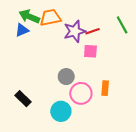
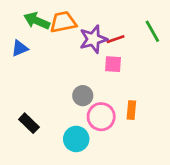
blue triangle: (22, 30) -> (20, 48), moved

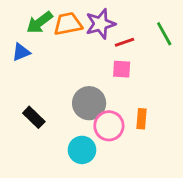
green arrow: (37, 21) -> (39, 22), turned -60
purple star: (93, 39) -> (100, 24), moved
gray circle: (83, 96) -> (89, 103), size x1.5
black rectangle: (29, 123) -> (34, 117), moved

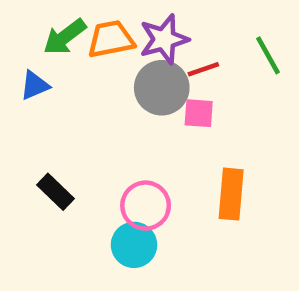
gray circle: (89, 103) -> (162, 88), moved
orange rectangle: (142, 119) -> (231, 194), size x1.5
pink circle: (109, 126) -> (146, 206), moved

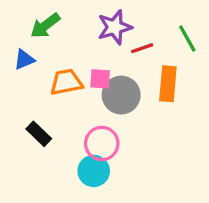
orange trapezoid: (111, 39) -> (66, 82), moved
gray circle: (162, 88) -> (121, 95), moved
pink square: (199, 113) -> (100, 79), moved
orange rectangle: (231, 194) -> (168, 84), moved

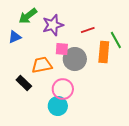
purple star: (115, 27) -> (53, 25), moved
green line: (187, 38) -> (116, 40), moved
orange trapezoid: (66, 82) -> (42, 65), moved

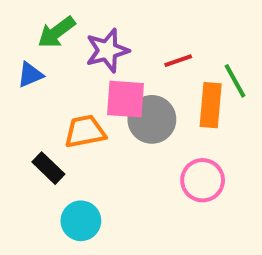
pink square: (62, 49) -> (126, 99), size x1.5
pink circle: (63, 89) -> (203, 180), moved
cyan circle: (58, 106) -> (81, 221), moved

